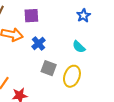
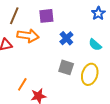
blue cross: (38, 43) -> (66, 38), moved

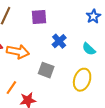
orange arrow: (28, 36) -> (18, 52), moved
gray square: (66, 67) -> (46, 70), moved

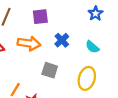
orange arrow: (18, 52) -> (29, 43), moved

